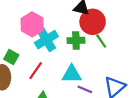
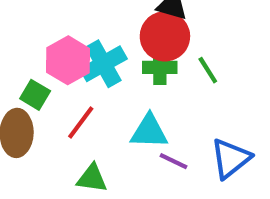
red circle: (93, 22) -> (165, 36), moved
pink hexagon: (32, 24) -> (68, 60), moved

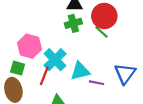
red circle: (165, 36) -> (104, 16), moved
cyan cross: (103, 64) -> (55, 60), moved
green cross: (160, 67) -> (73, 23), moved

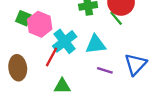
green square: (18, 68) -> (23, 18), moved
cyan triangle: (80, 71) -> (96, 44), moved

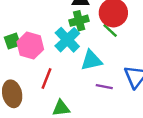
green square: (23, 18) -> (12, 41), turned -35
cyan cross: (65, 41) -> (67, 40), moved

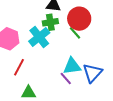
cyan triangle: (91, 60) -> (72, 66), moved
purple line: (104, 87) -> (66, 78), turned 32

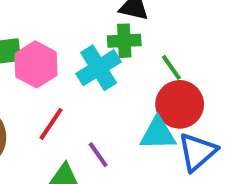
red circle: (79, 19) -> (180, 104), moved
purple line: (66, 78) -> (98, 155), moved

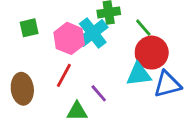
pink hexagon: (36, 64) -> (69, 38), moved
blue triangle: (197, 152) -> (167, 84), turned 32

